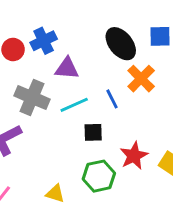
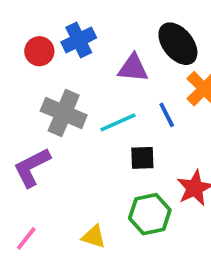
purple triangle: (67, 68) -> (133, 68), moved

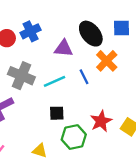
black square: (142, 158) -> (57, 113), moved

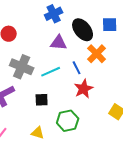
blue cross: (31, 31) -> (54, 14), moved
black square: (57, 113) -> (42, 100), moved
red star: (101, 121) -> (84, 89), moved

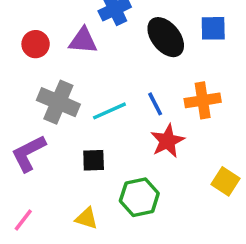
purple triangle: (59, 43) -> (83, 41), moved
orange cross: (97, 54) -> (203, 100), moved, turned 36

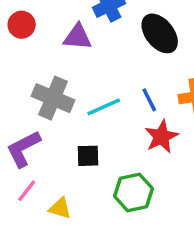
red circle: (36, 44) -> (22, 25), moved
yellow triangle: (87, 218) -> (60, 208), moved
pink line: (23, 220) -> (27, 191), moved

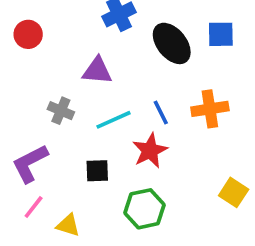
purple triangle: (78, 37) -> (97, 71), moved
gray cross: (53, 98) -> (61, 111), size x0.6
red star: (161, 137) -> (150, 151), moved

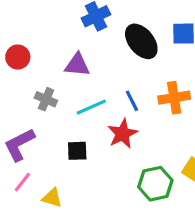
red circle: (28, 34) -> (18, 57), moved
green hexagon: (144, 209) -> (155, 184), moved

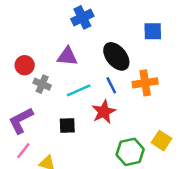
black ellipse: (141, 41) -> (116, 56), moved
red circle: (18, 57) -> (25, 65), moved

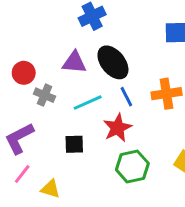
black ellipse: (116, 56) -> (113, 62), moved
green hexagon: (130, 152) -> (132, 167), moved

